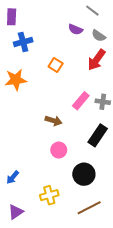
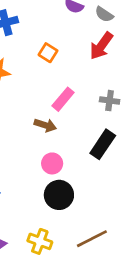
pink rectangle: (81, 101) -> (63, 99), moved
black circle: (84, 174) -> (59, 195), moved
yellow cross: (49, 195) -> (40, 241), moved, turned 36

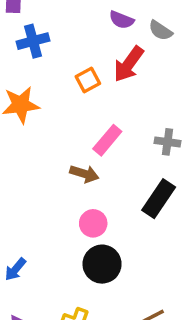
red arrow: (101, 46) -> (129, 64), moved
orange square: (48, 53) -> (88, 80), turned 30

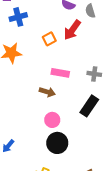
gray semicircle: (160, 30) -> (90, 11), turned 40
pink rectangle: (107, 140) -> (60, 73), turned 60

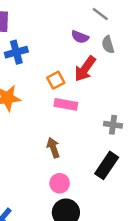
pink rectangle: (60, 73) -> (66, 104), moved
brown arrow: (47, 92) -> (53, 148), turned -126

